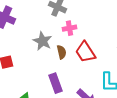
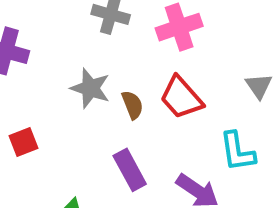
pink cross: (69, 28) -> (179, 27), moved, size x1.5

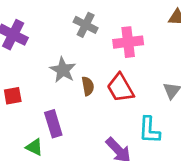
purple rectangle: (130, 170) -> (53, 124), moved

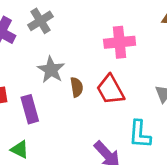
gray cross: (86, 25) -> (40, 21), moved, turned 30
purple rectangle: (53, 124) -> (30, 109), moved

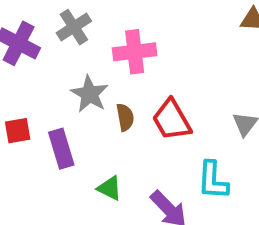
pink cross: (120, 42) -> (135, 52), moved
green triangle: (20, 149) -> (110, 188), moved

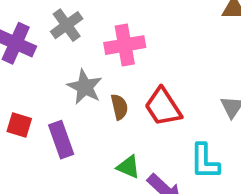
red square: (18, 131) -> (19, 125), turned 30
green triangle: (110, 188) -> (128, 167), moved

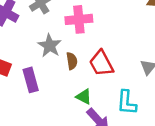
green triangle: (128, 167) -> (84, 97), moved

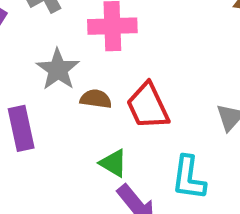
brown semicircle: (72, 61) -> (96, 99), turned -77

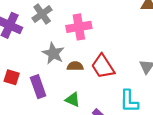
green triangle: (113, 163) -> (73, 100), moved

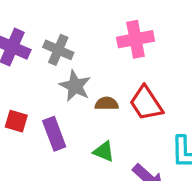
gray cross: (42, 14) -> (58, 50), moved, turned -30
pink cross: (79, 27) -> (136, 39), moved

